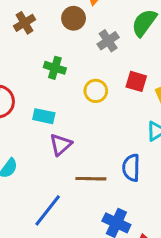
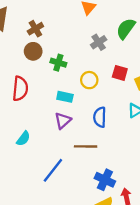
brown circle: (74, 18) -> (33, 51), moved
cyan rectangle: (44, 116) -> (65, 97), moved
blue semicircle: (131, 168) -> (100, 117), moved

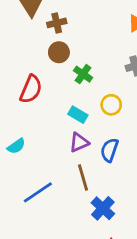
brown cross: (35, 29) -> (57, 23), moved
purple triangle: (63, 121) -> (79, 142), moved
brown line: (86, 146) -> (83, 178), turned 55
blue cross: (105, 180) -> (103, 208), moved

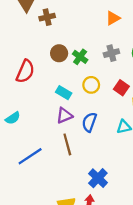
brown circle: (59, 52) -> (59, 53), moved
green cross: (83, 74) -> (80, 57), moved
blue cross: (103, 208) -> (98, 178), moved

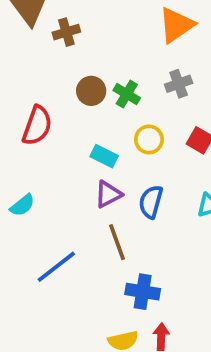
orange triangle: (113, 18) -> (176, 25), size x1.5
blue cross: (98, 178) -> (143, 292), moved, turned -30

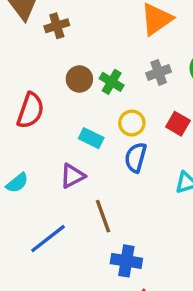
purple triangle: (108, 194) -> (72, 176), moved
blue semicircle: (151, 202) -> (136, 158), moved

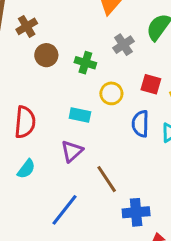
brown circle: (79, 79) -> (46, 55), moved
red semicircle: (30, 111) -> (25, 122), moved
blue semicircle: (136, 158) -> (140, 124), moved

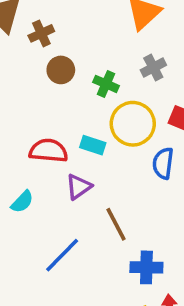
yellow circle: (111, 93) -> (133, 124), size x1.6
red semicircle: (25, 122) -> (48, 151), moved, turned -96

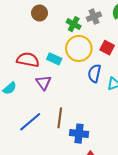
green cross: (106, 84) -> (74, 24), moved
purple triangle: (79, 187) -> (44, 83), turned -35
brown line: (116, 224) -> (60, 118), moved, turned 30

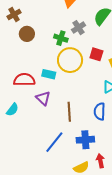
blue semicircle: (94, 73) -> (100, 111), moved
brown line: (60, 118) -> (69, 112), moved
blue line: (30, 122) -> (54, 142), moved

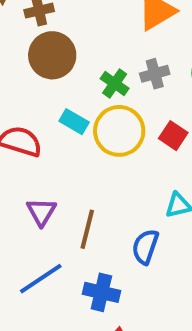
brown circle: (27, 34) -> (52, 55), size x1.5
cyan rectangle: (49, 74) -> (74, 122), moved
purple triangle: (43, 98) -> (41, 212), moved

